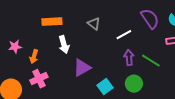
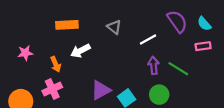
white arrow: (64, 45) -> (80, 51), turned 78
orange arrow: (34, 57) -> (56, 64), moved, turned -40
purple triangle: (82, 68) -> (101, 90), moved

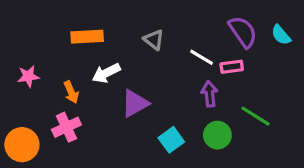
white line: (148, 39) -> (202, 57), turned 60
pink rectangle: (203, 46) -> (232, 67), moved
green line: (178, 69) -> (256, 116), moved
purple triangle: (101, 90) -> (135, 103), moved

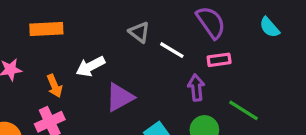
purple semicircle: (243, 32) -> (211, 22), moved
orange rectangle: (87, 37) -> (46, 29), moved
white line: (202, 57) -> (172, 50), moved

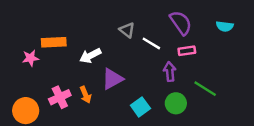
cyan semicircle: (270, 27) -> (225, 26), turned -42
orange rectangle: (46, 29) -> (54, 42), moved
orange arrow: (55, 86) -> (85, 95), moved

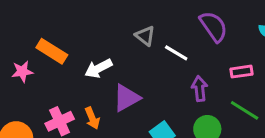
orange rectangle: (54, 42) -> (52, 51), turned 35
pink rectangle: (187, 51) -> (241, 72), moved

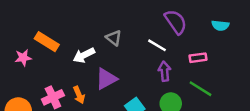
gray triangle: (145, 36) -> (114, 38), moved
white line: (176, 53) -> (157, 45), moved

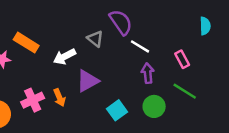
purple semicircle: (176, 22) -> (121, 22), moved
cyan semicircle: (220, 25) -> (205, 26), turned -98
pink rectangle: (198, 58) -> (182, 59), turned 70

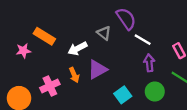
orange arrow: (59, 98) -> (74, 75), moved

